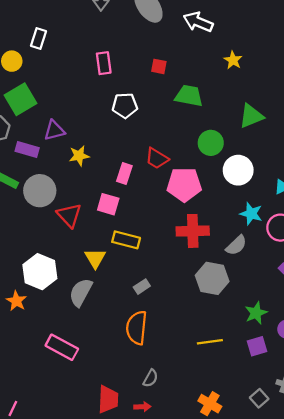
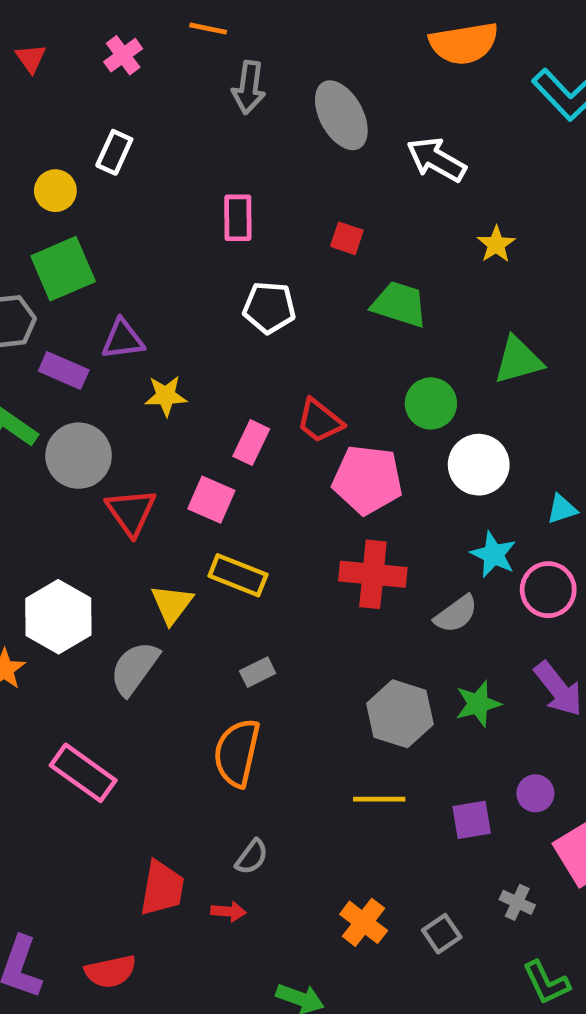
gray hexagon: (212, 278) -> (400, 714), moved
green star: (256, 313) -> (478, 704), moved
gray square: (259, 398) -> (442, 934), moved

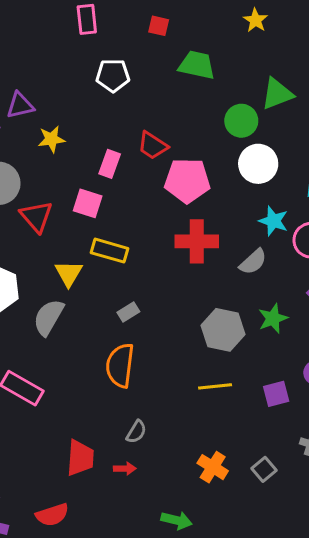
green circle: (431, 403) -> (241, 121), moved

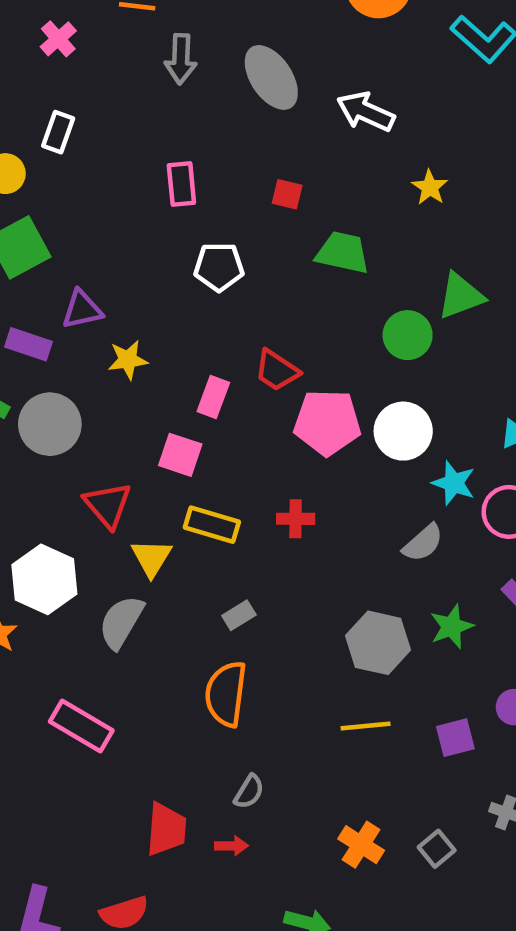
white circle: (258, 164) -> (403, 431), moved
red triangle: (36, 216) -> (108, 505), moved
red cross: (197, 241) -> (296, 519), moved, size x0.6

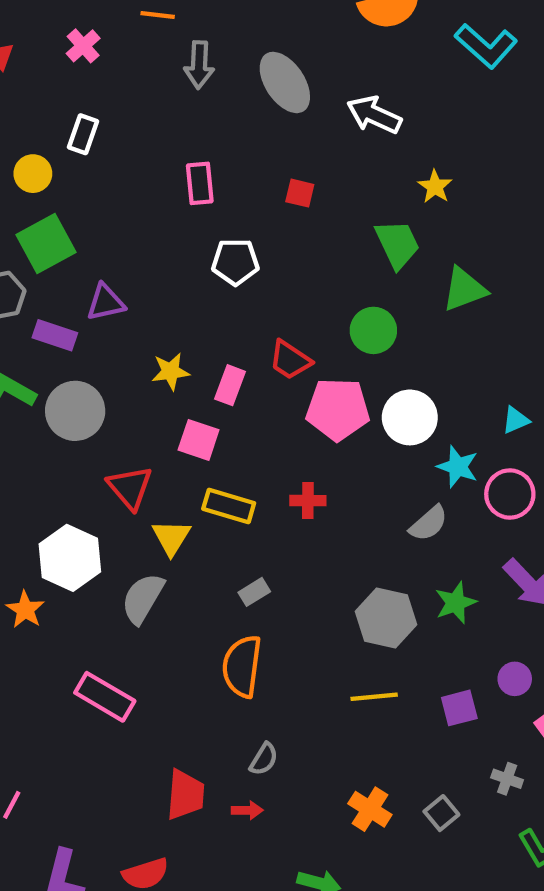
green trapezoid: (343, 253) -> (397, 244), moved, turned 52
green circle: (408, 335) -> (373, 330), moved
yellow star: (128, 360) -> (170, 372), moved

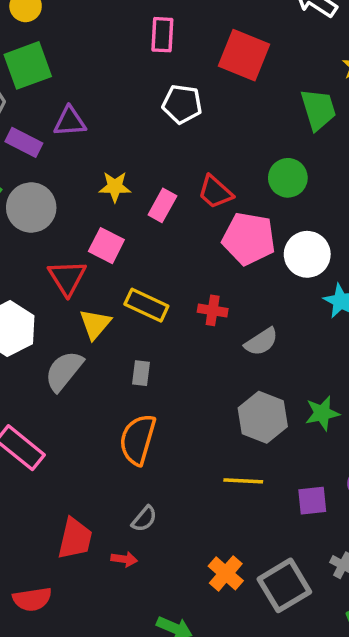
red square: (300, 193) -> (244, 55), size x2.0
pink square: (199, 440) -> (106, 246), moved
gray semicircle: (429, 523) -> (261, 342), moved
gray rectangle: (254, 592) -> (141, 373), moved, turned -60
gray square: (441, 813) -> (284, 585), size x1.8

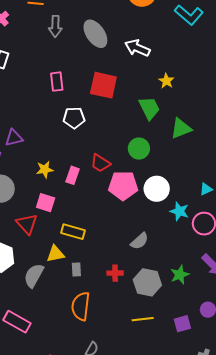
red cross: (213, 310) -> (115, 273), moved
yellow triangle: (95, 324) -> (55, 254), moved, turned 48

